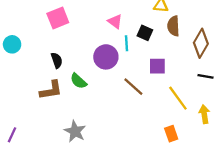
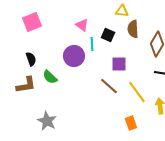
brown line: (133, 87) -> (109, 86), moved

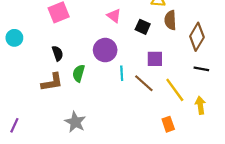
cyan line: (92, 44) -> (122, 73), moved
green semicircle: (50, 77) -> (79, 73), turned 63

